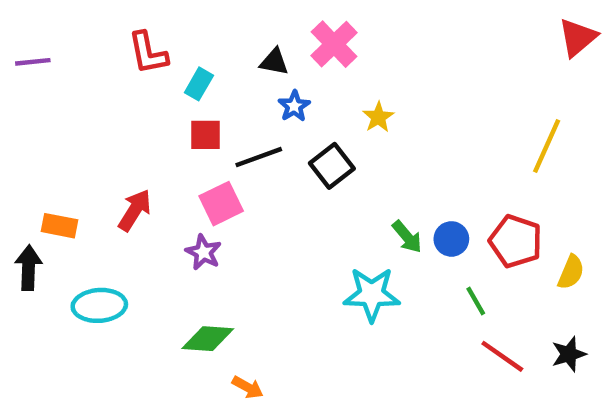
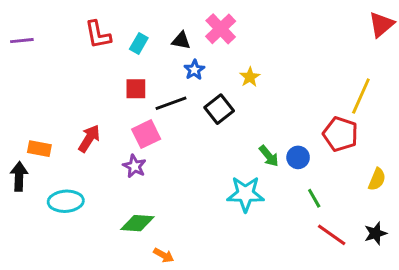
cyan rectangle: (199, 84) -> (139, 43), moved
red pentagon: (516, 241) -> (340, 134), moved

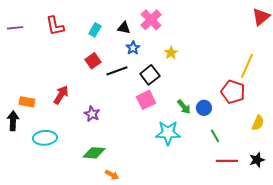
red L-shape: (98, 35) -> (55, 26), moved
red square: (136, 89) -> (93, 61), turned -35
pink square: (146, 134) -> (146, 100), moved
red line: (332, 235) -> (227, 161), turned -35

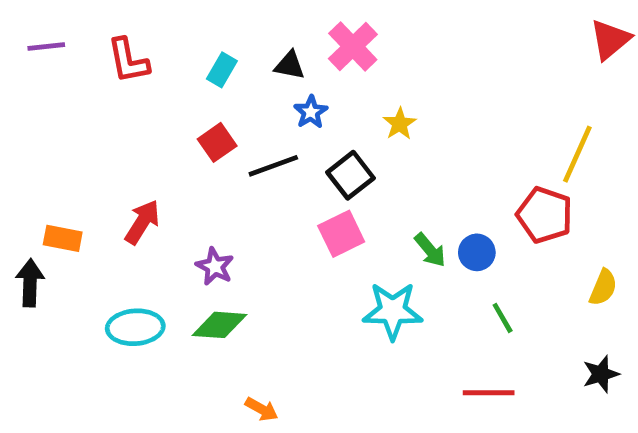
purple line: (15, 28) -> (46, 47), moved
cyan ellipse: (45, 138) -> (135, 327), moved
green diamond: (94, 153) -> (219, 325), moved
red line: (227, 161) -> (489, 393), moved

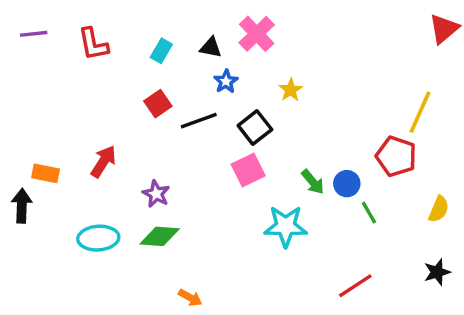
green line: (503, 318) -> (369, 213), moved
red line: (489, 393) -> (355, 286), turned -33

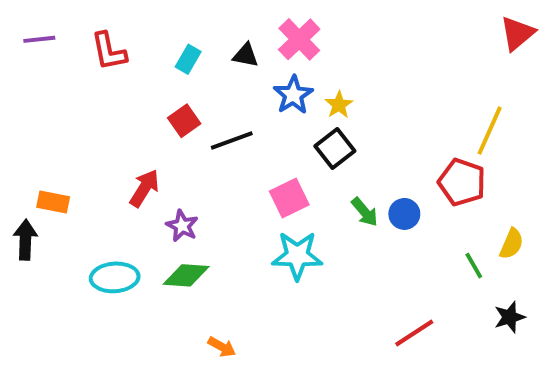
blue star: (226, 81) -> (293, 95), moved, size x1.4
black square: (255, 127) -> (335, 148), moved
red arrow: (103, 161) -> (144, 188), moved
green line: (369, 213) -> (474, 266), moved
cyan star: (286, 226) -> (297, 256), moved

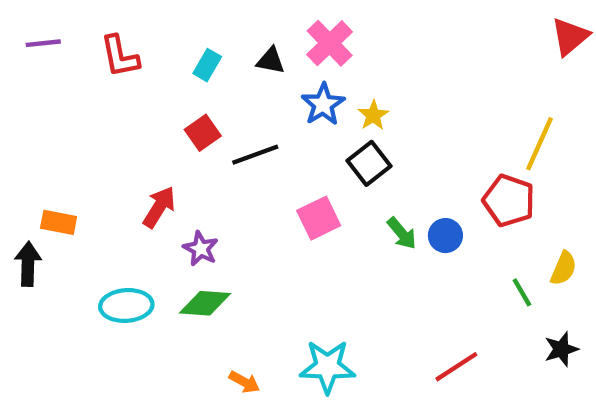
cyan star: (297, 256) -> (327, 367), moved

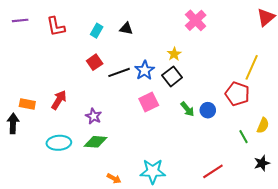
pink cross: (330, 43) -> (196, 20), moved
blue star: (323, 104) -> (145, 70), moved
red arrow: (159, 207) -> (59, 100), moved

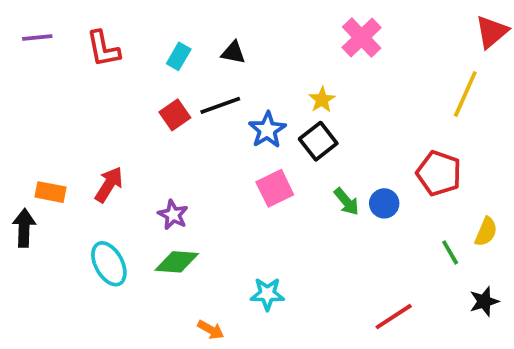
yellow line: (252, 67) -> (465, 94), moved
black line: (119, 72) -> (220, 105), moved
cyan ellipse: (59, 143) -> (109, 264), turned 65
cyan star: (153, 171) -> (267, 294), moved, size x0.7

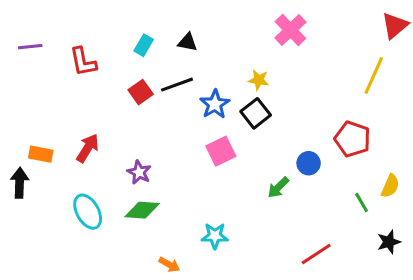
purple line: (37, 37) -> (30, 47), moved
red L-shape: (103, 49) -> (83, 62), moved
yellow star: (322, 100) -> (259, 80), turned -30
green arrow: (346, 202) -> (278, 187), moved, turned 85

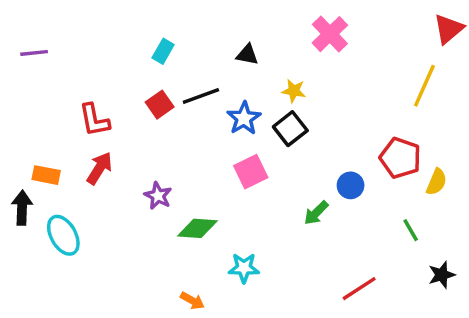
black triangle: (188, 42) -> (247, 55), moved
red L-shape: (83, 62) -> (94, 120), moved
yellow semicircle: (390, 186) -> (436, 182), moved
green diamond: (142, 210) -> (197, 228), moved
cyan ellipse: (88, 212) -> (63, 235), moved

